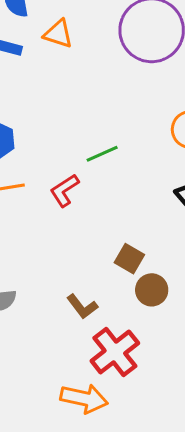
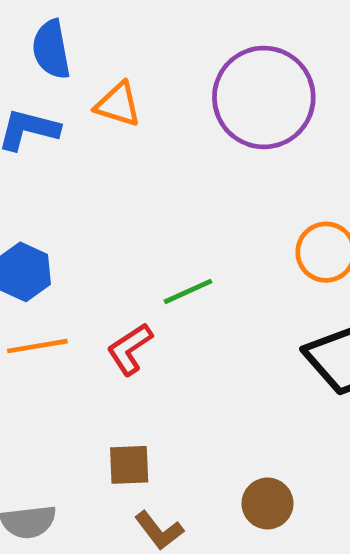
brown square: (129, 259) -> (129, 465), moved, turned -32

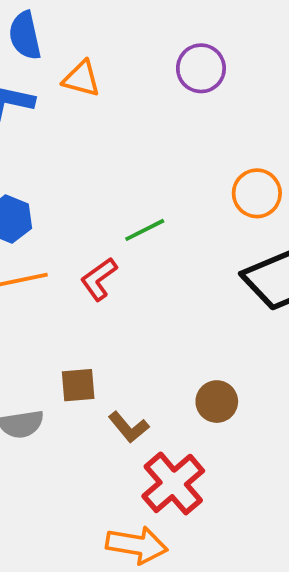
purple circle: (264, 97) -> (201, 68), size x0.6
brown square: (129, 465) -> (78, 385), moved

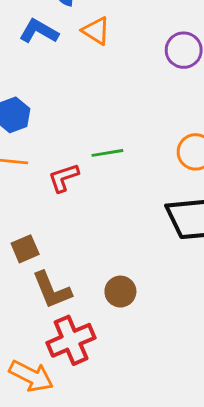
brown square: (78, 385) -> (25, 249), turned -36
brown L-shape: (129, 427) -> (52, 290), size x1.4

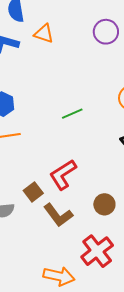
red L-shape: (64, 178) -> (63, 175), moved, size x1.4
red cross: (71, 340) -> (97, 251), moved

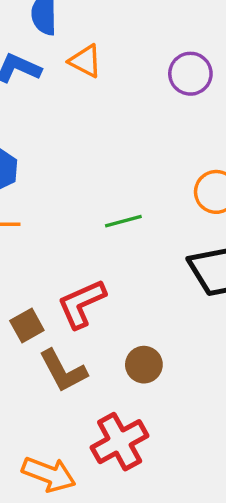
green line: (72, 114) -> (123, 221), moved

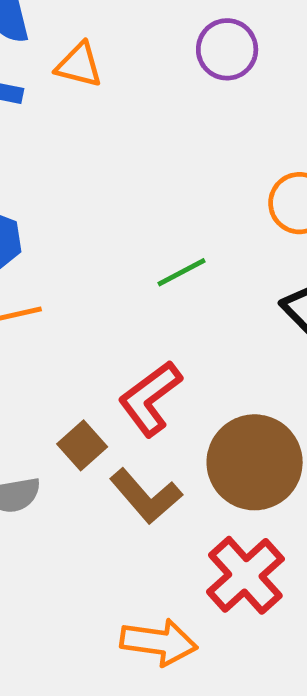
brown circle: (144, 365) -> (255, 462), size x1.8

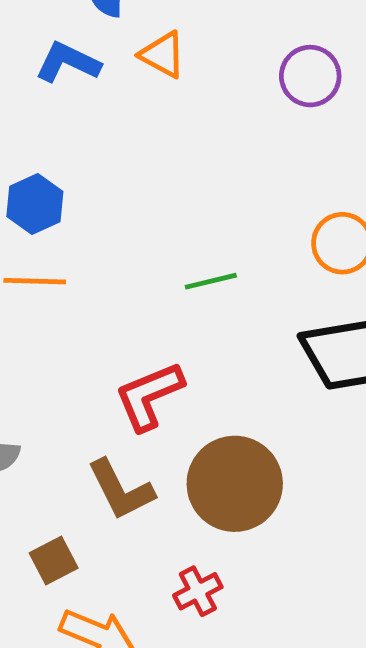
brown square: (82, 445) -> (54, 560), moved
red cross: (245, 575) -> (198, 591), size x0.6

